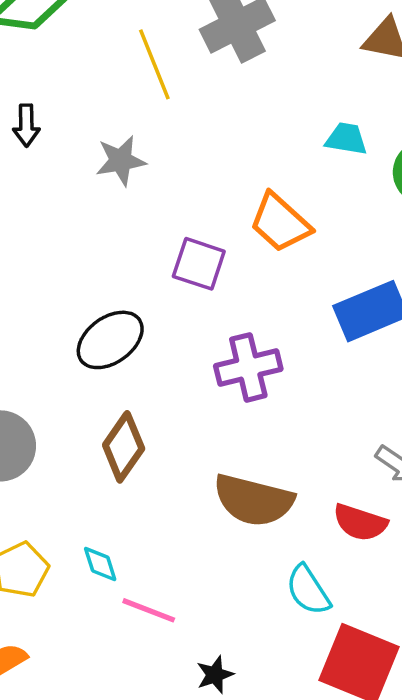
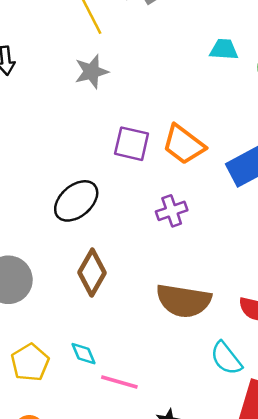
gray star: (121, 161) -> (92, 72), moved
orange trapezoid: (280, 223) -> (184, 144), moved
purple cross: (248, 367) -> (172, 211), size x0.7

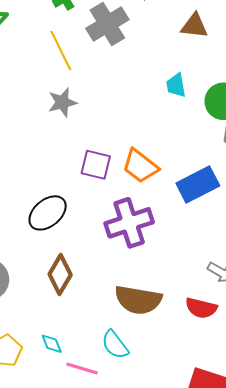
cyan trapezoid: (224, 49) -> (176, 85), turned -105
purple cross: (172, 211) -> (129, 223), size x1.8
cyan semicircle: (226, 358) -> (115, 345), moved

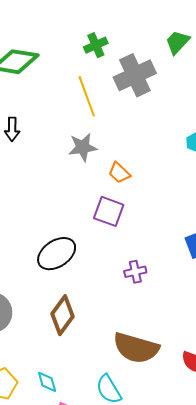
orange trapezoid: (140, 166) -> (119, 173), moved, size x0.6
purple cross: (129, 223) -> (135, 272), size x0.5

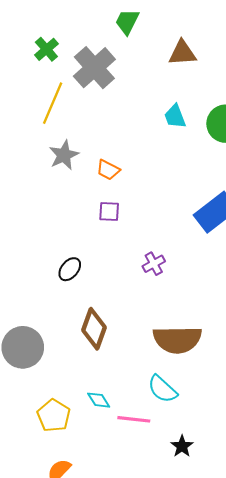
yellow line: (87, 96) -> (53, 103), turned 60
purple square: (109, 211) -> (109, 211), size x0.7
black ellipse: (57, 254) -> (70, 269), size x0.6

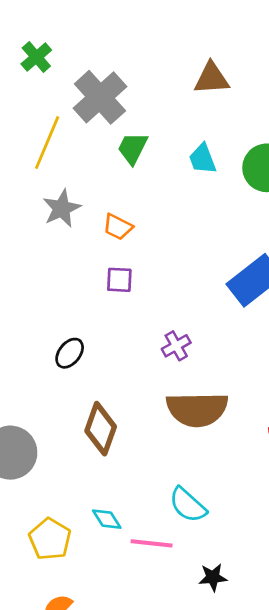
green trapezoid: (127, 22) -> (133, 148), moved
green cross: (46, 49) -> (36, 57), moved
brown semicircle: (177, 340) -> (197, 409), moved
black star: (182, 446) -> (213, 577), turned 30

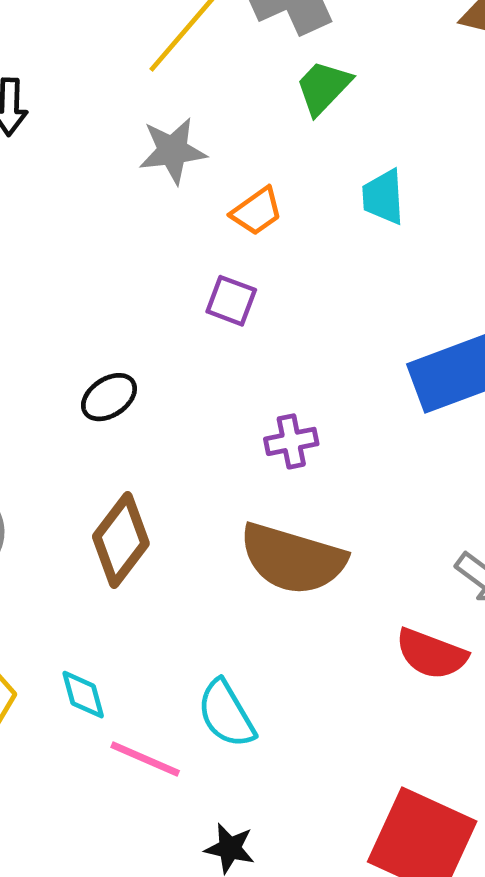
cyan trapezoid: (202, 159) -> (383, 197), moved
orange trapezoid: (118, 227) -> (257, 211), turned -80

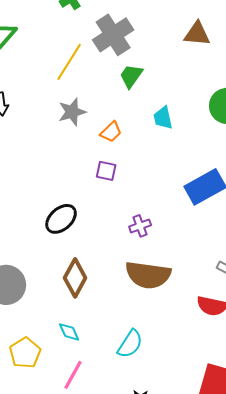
black ellipse: (109, 397) -> (61, 219), size x1.4
cyan diamond: (83, 695) -> (69, 332), moved
cyan semicircle: (226, 714) -> (130, 344), turned -108
pink line: (145, 759) -> (73, 375), moved, turned -76

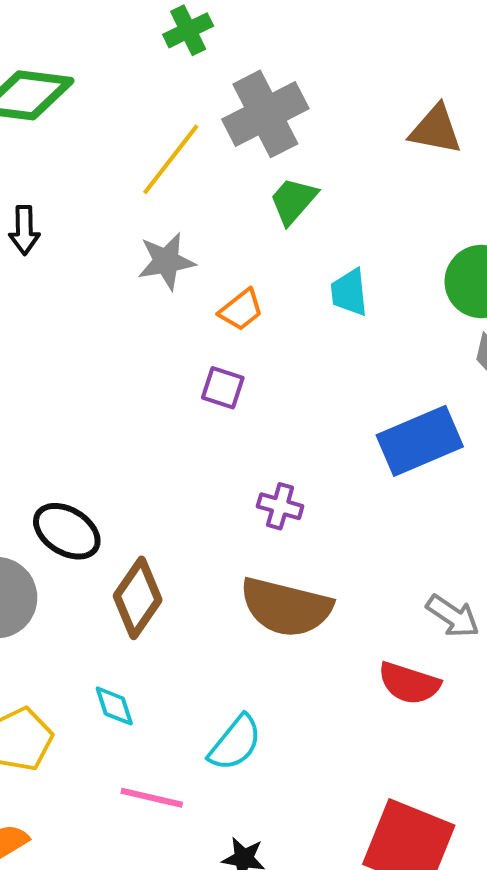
black ellipse: (61, 219) -> (67, 531), moved, turned 68
purple cross: (140, 226) -> (280, 506), turned 30
pink line: (73, 375) -> (152, 798), moved, turned 68

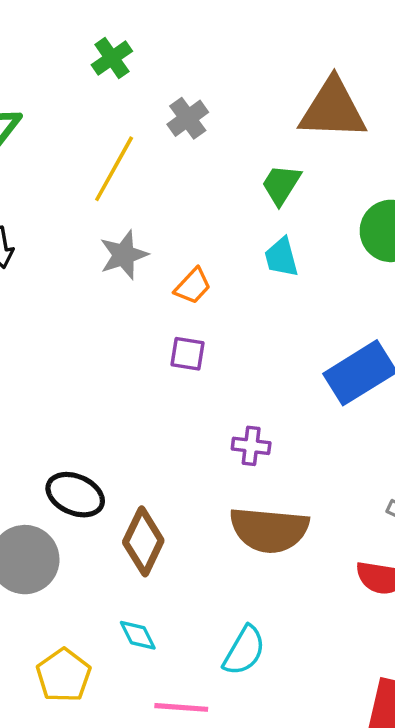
gray cross: (265, 114) -> (188, 118), size x0.6
brown triangle: (436, 129) -> (333, 109), size x1.5
green trapezoid: (293, 201) -> (281, 185), moved

